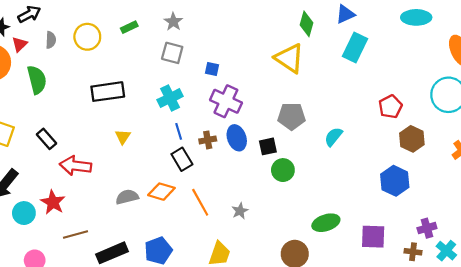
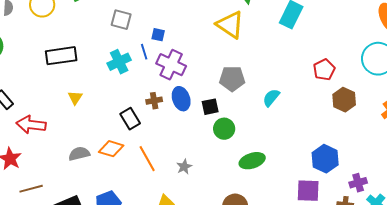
blue line: (179, 131) -> (144, 52), moved
blue hexagon: (395, 181) -> (325, 159), moved
green ellipse: (326, 223) -> (252, 161), moved

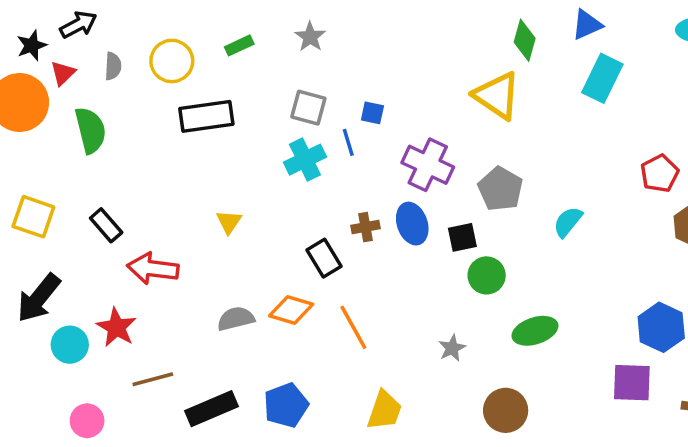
gray square: (121, 20) -> (308, 108), moved
black rectangle: (61, 56) -> (206, 116), moved
purple cross: (171, 65) -> (428, 165), moved
gray pentagon: (232, 79) -> (500, 189), turned 30
gray star: (184, 167) -> (452, 348), moved

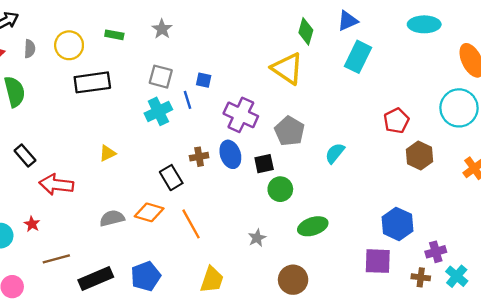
green rectangle: (239, 45) -> (114, 35), turned 36
yellow triangle: (229, 222) -> (107, 153), turned 30
red star: (116, 327) -> (32, 224), size x0.6

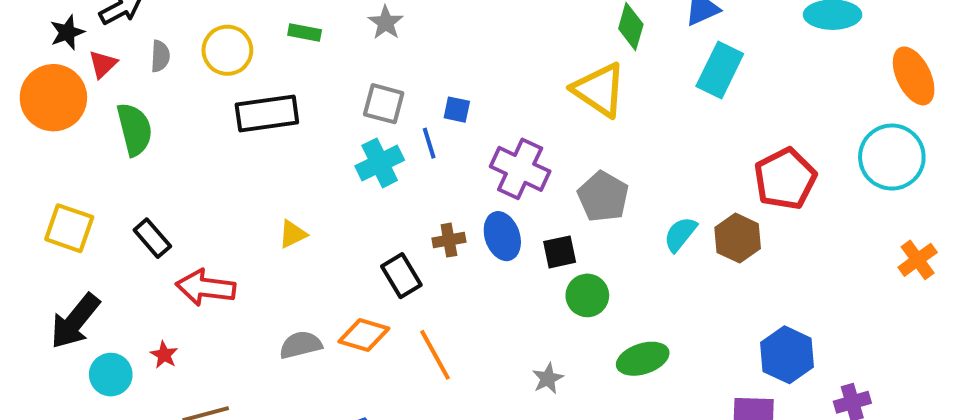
red pentagon: (396, 121) -> (785, 179), size x1.4
brown hexagon: (420, 156) -> (738, 238), moved

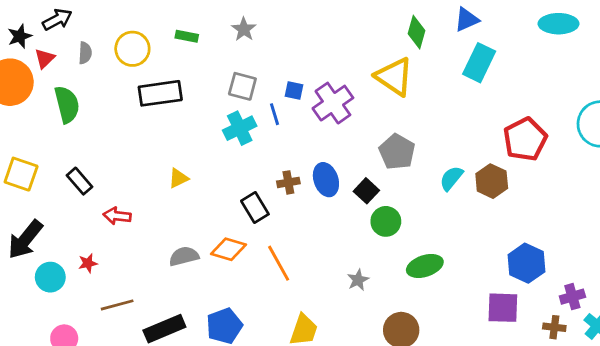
purple cross: (520, 169) -> (333, 103), moved, turned 30
black square: (560, 252) -> (366, 191), turned -35
red arrow: (206, 288) -> (117, 216), size x0.7
red star: (164, 355) -> (88, 263), turned 30

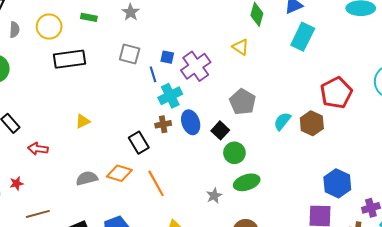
yellow triangle: (394, 77) -> (241, 47), size x0.6
cyan cross: (240, 128) -> (170, 96), moved
green ellipse: (425, 266) -> (247, 182), moved

